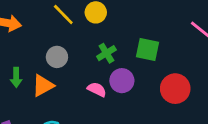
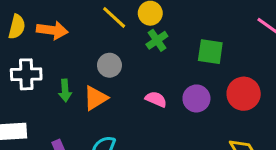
green cross: (106, 53) -> (157, 40), moved
purple circle: (122, 81) -> (196, 98), moved

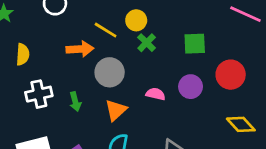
orange arrow: (52, 30) -> (80, 49), moved
gray circle: (109, 65) -> (110, 72), size x1.4
orange triangle: (95, 98) -> (116, 110), moved

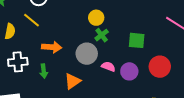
yellow line: (106, 30) -> (32, 20), moved
orange arrow: (80, 49) -> (52, 47), moved
gray circle: (110, 72) -> (87, 54), moved
pink semicircle: (156, 94) -> (108, 67), moved

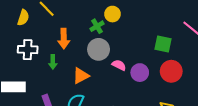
green cross: (102, 35) -> (97, 26), moved
green square: (137, 40) -> (163, 44), moved
orange arrow: (52, 47) -> (64, 39), turned 78

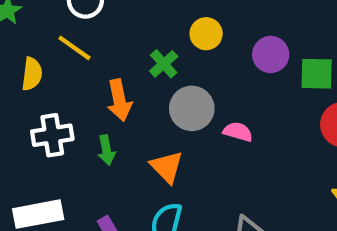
green cross: (97, 26) -> (164, 64), moved
purple circle: (140, 73) -> (271, 54), moved
orange triangle: (81, 76) -> (167, 167), turned -36

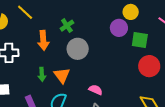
yellow circle: (206, 34) -> (131, 12), moved
pink semicircle: (238, 132) -> (96, 90), moved
green arrow: (106, 150) -> (42, 74), moved

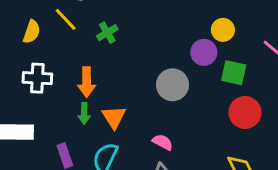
green cross: (67, 26) -> (107, 33), moved
orange arrow: (43, 40) -> (87, 82), moved
gray circle: (78, 49) -> (173, 85), moved

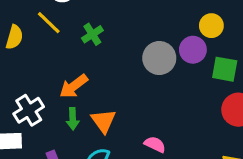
white cross: (37, 78) -> (29, 110), moved, turned -32
orange arrow: (87, 82) -> (74, 86), turned 56
gray circle: (173, 85) -> (159, 58), moved

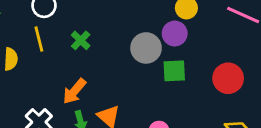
yellow line: (49, 23) -> (39, 39), turned 45
green square: (225, 69) -> (174, 71), moved

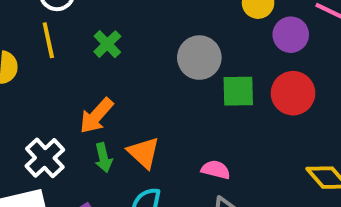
purple circle: (175, 34) -> (291, 35), moved
red circle: (228, 78) -> (293, 93), moved

